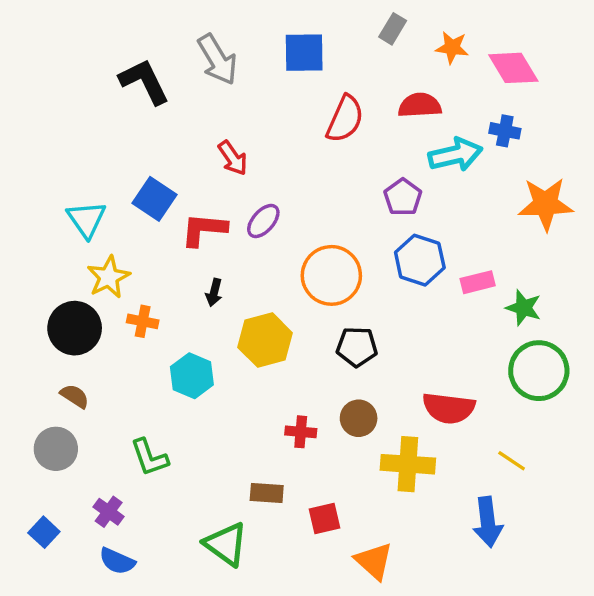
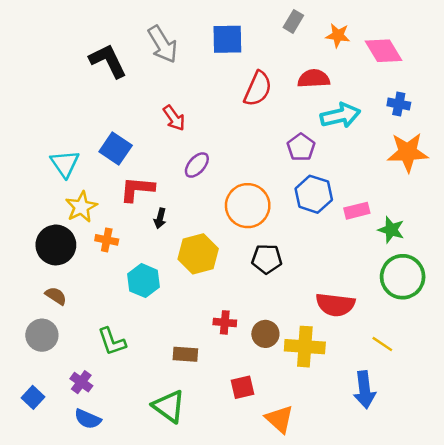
blue cross: (505, 131) -> (399, 104), moved
red L-shape: (204, 229) -> (137, 189), moved
brown circle: (359, 418) -> (265, 334), moved
brown rectangle: (267, 493) -> (185, 354), moved

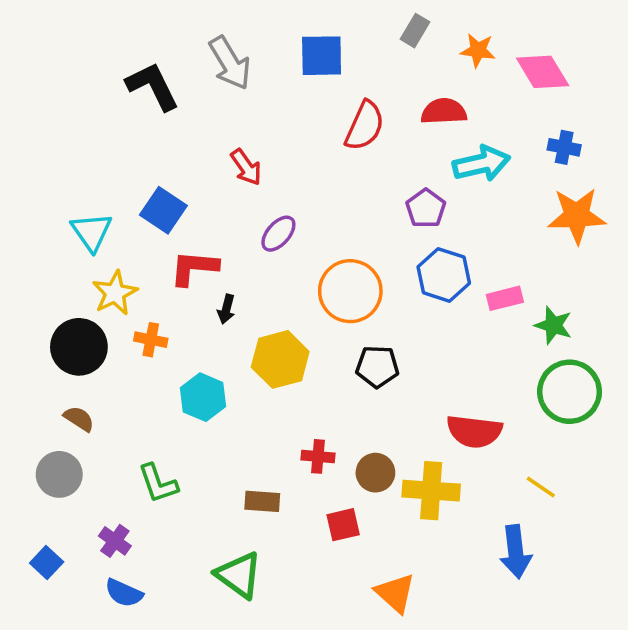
red square: (243, 387) -> (343, 525), moved

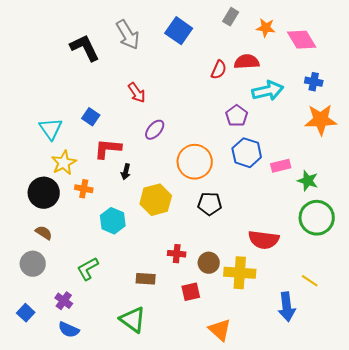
blue square: (322, 56) -> (179, 31), turned 36
red semicircle: (365, 126) -> (219, 70), moved, size x0.7
blue square: (163, 210) -> (91, 117), size x0.7
green L-shape: (158, 483) -> (88, 269), turned 80
yellow line: (541, 487) -> (310, 281), moved

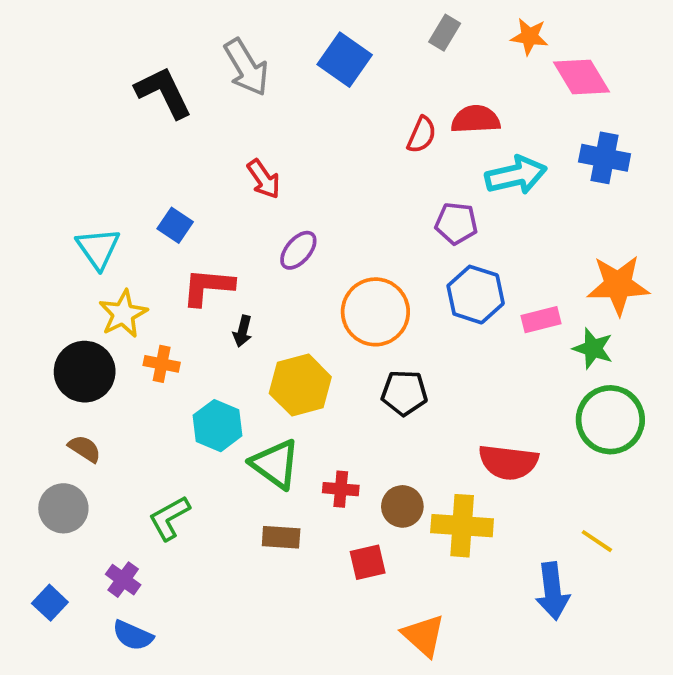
orange star: (266, 28) -> (529, 37), moved
blue cross: (314, 82) -> (605, 158), size x1.4
purple pentagon: (237, 116) -> (456, 223), turned -30
orange star: (321, 120) -> (618, 285), moved
green triangle: (133, 320) -> (275, 464), moved

